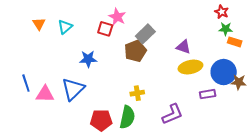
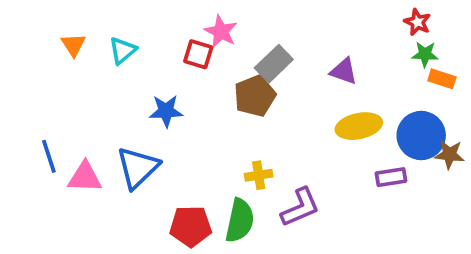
purple triangle: (183, 47) -> (344, 71), moved
purple L-shape: (172, 114) -> (300, 207), moved

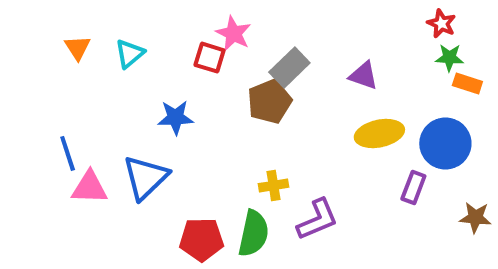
brown star: (450, 154) -> (475, 217), moved
blue line: (49, 156) -> (68, 153), moved
purple rectangle: (391, 177) -> (413, 187), turned -60

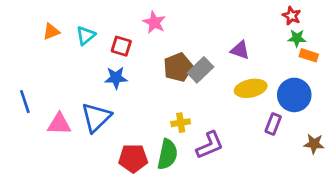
orange triangle: (78, 48) -> (51, 32), turned 42
red square: (210, 58) -> (121, 46), moved
gray rectangle: (289, 68) -> (200, 70), moved
blue line: (68, 153) -> (25, 102), moved

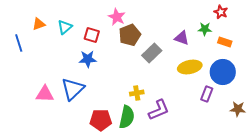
green star: (297, 38) -> (205, 29), moved
orange rectangle: (309, 55) -> (225, 42), moved
brown pentagon: (178, 67) -> (130, 35), moved
blue line: (25, 102) -> (19, 43), moved

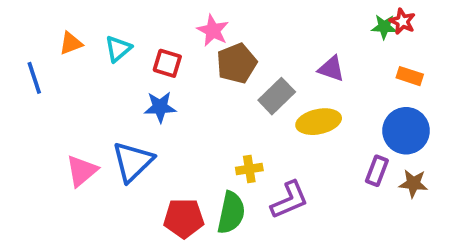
green star: (205, 29) -> (384, 27), moved
yellow ellipse: (190, 67) -> (319, 122), moved
pink triangle: (45, 94) -> (82, 171), turned -42
brown star: (238, 109) -> (413, 184), moved

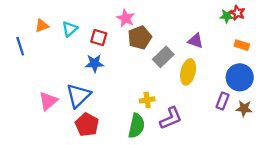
yellow ellipse: (319, 122) -> (188, 72), turned -65
red pentagon: (184, 218) -> (87, 125), moved, turned 30

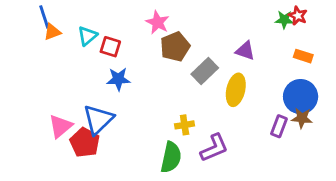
red square: (99, 38) -> (110, 47), moved
blue line: (20, 46) -> (44, 17), moved
brown star: (244, 109) -> (302, 118), moved
red pentagon: (87, 125) -> (85, 142), moved

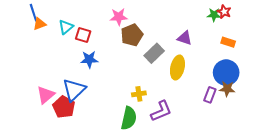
pink star: (158, 22) -> (119, 17), turned -30

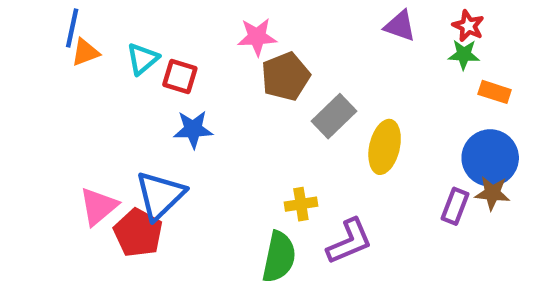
red star: (224, 12) -> (468, 26), moved
blue line: (33, 13) -> (72, 28), turned 30
green star: (214, 15) -> (464, 54), moved
purple triangle: (185, 38) -> (400, 26), moved

